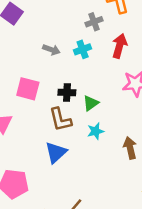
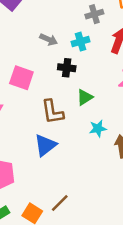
black cross: (67, 92) -> (67, 68), moved
cyan star: (96, 131) -> (98, 128), moved

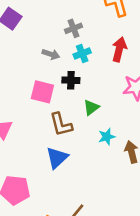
gray cross: (94, 14) -> (73, 28), moved
pink square: (21, 78) -> (42, 92), moved

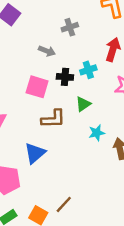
cyan cross: (82, 54) -> (88, 70), moved
brown L-shape: (61, 124) -> (53, 119), turned -80
blue triangle: (57, 158) -> (35, 153), moved

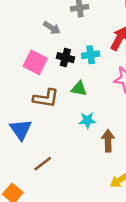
green triangle: (83, 104) -> (79, 89), turned 35
blue triangle: (35, 153) -> (21, 130), turned -35
brown line: (64, 204) -> (43, 164), moved

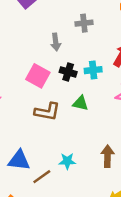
gray arrow: (52, 28) -> (56, 42), turned 49
cyan star: (87, 120) -> (67, 161), moved
blue triangle: (21, 130) -> (19, 160), moved, turned -50

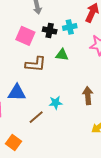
blue triangle: (19, 160) -> (17, 93), moved

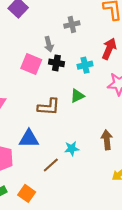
black cross: (50, 30) -> (56, 63), moved
pink square: (25, 36) -> (31, 64), moved
green triangle: (62, 55) -> (77, 96), turned -32

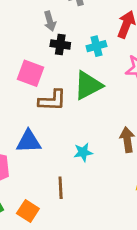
pink square: (31, 64) -> (31, 73), moved
green triangle: (77, 96) -> (88, 85), size x1.6
brown line: (51, 165) -> (61, 188), moved, turned -49

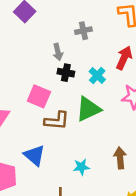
cyan cross: (96, 46) -> (97, 76), turned -35
blue triangle: (29, 141) -> (34, 155), turned 40

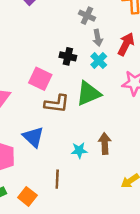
gray cross: (83, 31) -> (87, 16), turned 35
gray arrow: (58, 52) -> (98, 38), moved
brown arrow: (120, 158) -> (105, 143), moved

